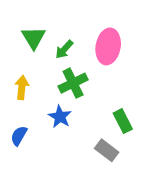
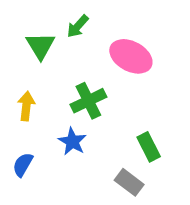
pink ellipse: (108, 46) -> (131, 56), turned -72
green arrow: (64, 49) -> (78, 26), moved

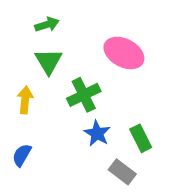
green arrow: (78, 26) -> (47, 24), moved, turned -150
green triangle: (40, 46) -> (49, 61), moved
blue star: (72, 142) -> (97, 133), moved

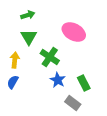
green cross: (84, 95) -> (50, 57), turned -30
blue semicircle: (22, 155) -> (13, 82), moved

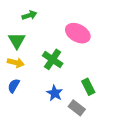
green triangle: (29, 37) -> (17, 41), moved
yellow arrow: (15, 60) -> (16, 63), turned 98
blue star: (58, 80) -> (55, 93), moved

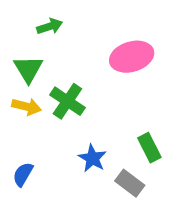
pink ellipse: (78, 33) -> (132, 57), turned -45
green cross: (53, 59) -> (67, 101), moved
blue semicircle: (14, 86) -> (23, 174), moved

